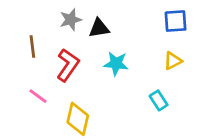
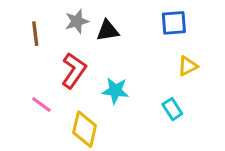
blue square: (176, 21) -> (174, 23), moved
brown line: (32, 47) -> (35, 34), moved
cyan star: (116, 64) -> (115, 91), moved

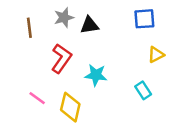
pink line: (41, 104) -> (37, 98), moved

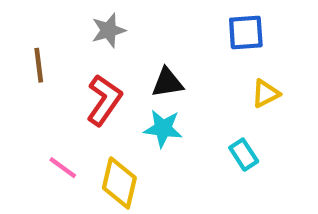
black triangle: (89, 25) -> (167, 83), moved
brown line: (29, 28) -> (39, 65), moved

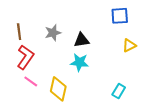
gray star: (109, 30) -> (53, 33), moved
red L-shape: (104, 100) -> (25, 57), moved
cyan rectangle: (244, 155) -> (119, 91), moved, turned 64

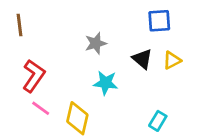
brown line: (19, 32) -> (20, 25), moved
gray star: (53, 33) -> (96, 43), moved
black triangle: (82, 40) -> (142, 59), moved, turned 49

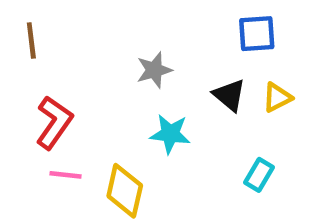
pink line: (41, 108) -> (65, 175), turned -30
cyan rectangle: (158, 121) -> (259, 175), moved

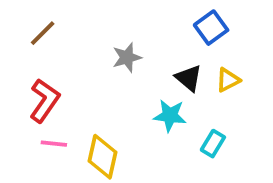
blue square: (257, 34) -> (211, 28), turned -32
brown line: (31, 40) -> (43, 33), moved, turned 52
cyan star: (170, 134) -> (170, 115), moved

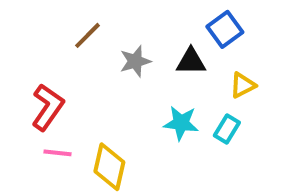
brown line: (43, 33) -> (87, 35), moved
black triangle: (189, 78) -> (191, 61), moved, turned -40
cyan rectangle: (213, 144) -> (227, 129), moved

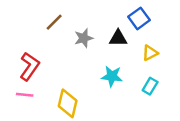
cyan rectangle: (227, 129) -> (150, 86), moved
pink line: (58, 153) -> (25, 95), moved

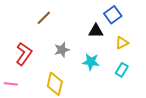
gray star: (84, 38) -> (62, 50), moved
pink line: (25, 95) -> (11, 84), moved

